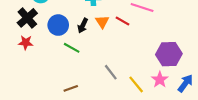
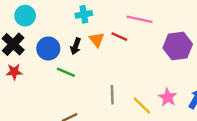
purple hexagon: (169, 54) -> (178, 46), moved
gray line: (111, 72) -> (112, 95), turned 42

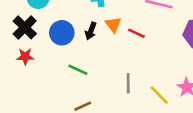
red line: (119, 37) -> (137, 33), moved
green line: (66, 72) -> (78, 70), moved

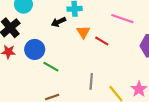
black arrow: (91, 31) -> (58, 22), moved, turned 40
blue circle: (62, 33) -> (35, 49), moved

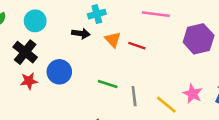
black arrow: (58, 22) -> (81, 33), turned -136
green line: (51, 67) -> (108, 84), moved

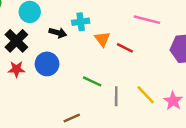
cyan cross: (97, 14) -> (81, 22), moved
black arrow: (81, 33) -> (58, 33), moved
yellow line: (166, 105) -> (146, 95), moved

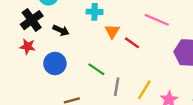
black arrow: (58, 33) -> (61, 30), moved
blue circle: (47, 64) -> (55, 63), moved
yellow line: (146, 95) -> (144, 90), turned 66

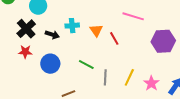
cyan cross: (95, 12) -> (72, 26), moved
red line: (132, 43) -> (114, 38), turned 32

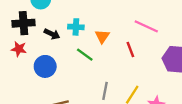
black cross: (26, 29) -> (24, 23), turned 30
red line: (114, 38) -> (130, 49), moved
green line: (86, 64) -> (85, 55), moved

